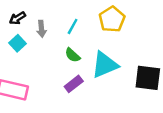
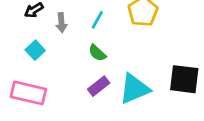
cyan square: (18, 43) -> (35, 50), moved
cyan triangle: (105, 65) -> (135, 89), moved

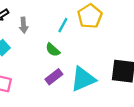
cyan line: (97, 20) -> (63, 25), moved

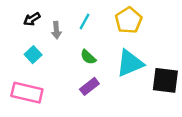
cyan line: (63, 25) -> (85, 22), moved
cyan triangle: (83, 79) -> (130, 63), moved

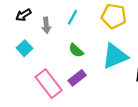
yellow pentagon: (129, 20) -> (114, 16), turned -30
pink rectangle: (27, 93) -> (49, 84), moved, turned 40

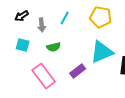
cyan square: (25, 48) -> (23, 45), turned -32
green semicircle: (76, 50) -> (54, 47), moved, turned -56
purple rectangle: (77, 78) -> (78, 71), moved

